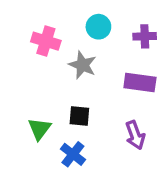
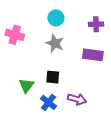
cyan circle: (98, 27) -> (56, 18), moved
pink cross: (46, 41) -> (15, 35), moved
purple arrow: (135, 135) -> (77, 99), moved, turned -54

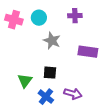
cyan circle: (56, 18) -> (39, 18), moved
purple cross: (96, 24) -> (75, 16), moved
pink cross: (15, 35) -> (14, 20), moved

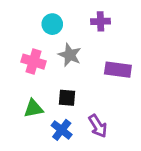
pink cross: (14, 20) -> (34, 62), moved
green triangle: (25, 81) -> (34, 108), turned 42
purple arrow: (73, 94) -> (98, 126), turned 42

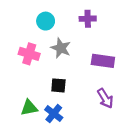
green triangle: (34, 108) -> (29, 108), moved
purple arrow: (98, 126) -> (105, 98), moved

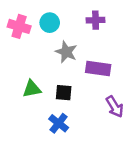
pink cross: (29, 54) -> (19, 26), moved
purple rectangle: (103, 61) -> (98, 68), moved
green triangle: (29, 108) -> (32, 89), moved

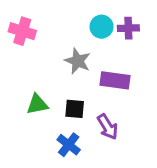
purple cross: (96, 20) -> (128, 28), moved
cyan circle: (50, 23) -> (102, 27), moved
purple arrow: (115, 107) -> (107, 127), moved

